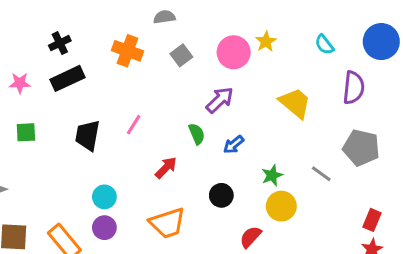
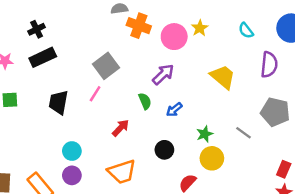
orange cross: (127, 51) -> (139, 26), moved
gray square: (181, 55) -> (106, 66), moved, size x1.5

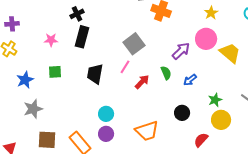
pink circle: (174, 37) -> (206, 39), moved
black rectangle: (43, 57) -> (82, 37), turned -50
red arrow: (121, 128) -> (142, 82), moved

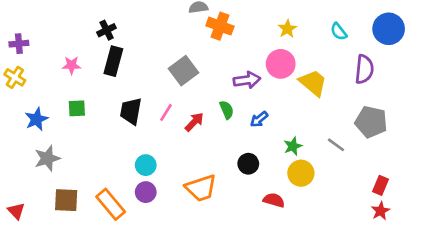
purple arrow: (181, 51) -> (247, 80), turned 36
pink line: (125, 67) -> (166, 112), moved
red semicircle: (201, 140) -> (274, 200), turned 63

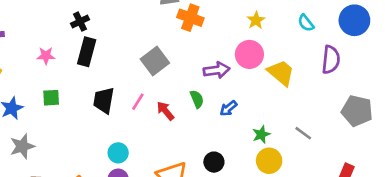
red arrow: (194, 122) -> (165, 111), turned -84
gray pentagon: (371, 122) -> (357, 111), moved
black circle: (248, 164) -> (214, 162), moved

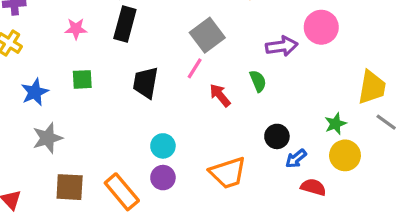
yellow trapezoid: (281, 73) -> (372, 87), moved, turned 60
pink line: (138, 102) -> (195, 68), moved
blue arrow: (228, 108) -> (296, 159), moved
black circle: (214, 162) -> (277, 136), moved

